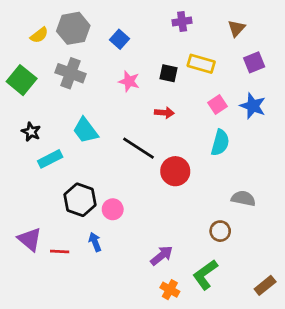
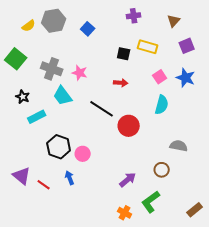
gray cross: (71, 73) -> (52, 69), moved
pink star: (129, 81) -> (80, 73), moved
red line: (60, 251) -> (44, 185), turned 32
purple arrow: (162, 256) -> (128, 180), moved

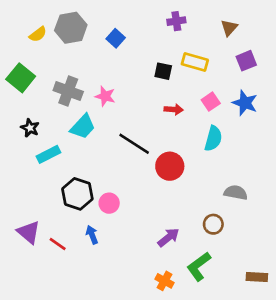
red arrow: (121, 83) -> (174, 109), moved
cyan trapezoid: (63, 96) -> (83, 127), turned -100
brown rectangle: (195, 210) -> (257, 277), turned 42

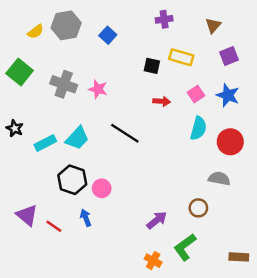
cyan trapezoid: (83, 127) -> (77, 138), moved
black star: (30, 128) -> (15, 128), moved
red circle: (170, 166) -> (230, 142), moved

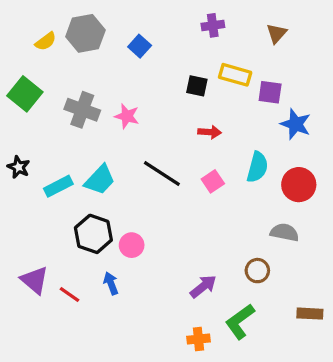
purple square: (229, 56) -> (270, 92), moved, turned 30
pink square: (196, 94) -> (213, 181), moved
brown rectangle: (239, 257) -> (310, 314), moved
orange cross: (153, 261) -> (198, 339), turned -35

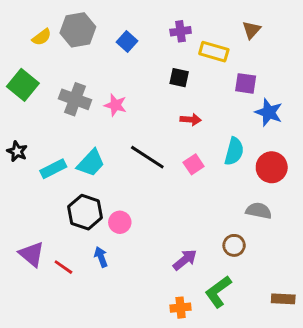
purple cross: (213, 25) -> (181, 31), moved
yellow rectangle: (235, 75) -> (214, 52), moved
brown rectangle: (310, 314) -> (283, 299), moved

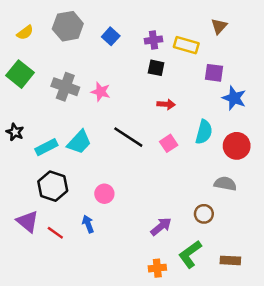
purple cross: (181, 31) -> (154, 40), moved
yellow semicircle: (42, 37) -> (25, 33), moved
black hexagon: (85, 212) -> (53, 186), moved
brown rectangle: (283, 299) -> (230, 260), moved

